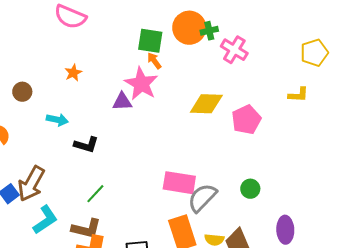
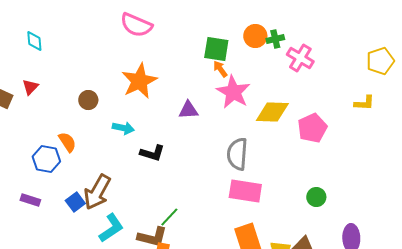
orange circle: (189, 28) -> (255, 36), size x0.7
orange star: (73, 73) -> (139, 81), size x2.0
pink star: (141, 84) -> (233, 92), moved
green line: (95, 194) -> (169, 217), moved
gray semicircle: (202, 198) -> (237, 154), moved, turned -40

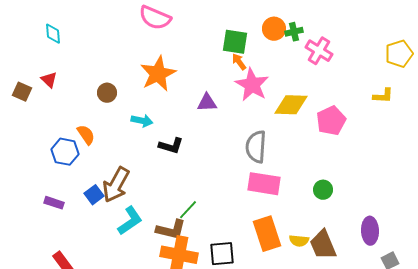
red triangle: (30, 87) -> (49, 80), turned -30
green circle: (316, 197) -> (323, 190), moved
purple rectangle: (30, 200) -> (54, 203), moved

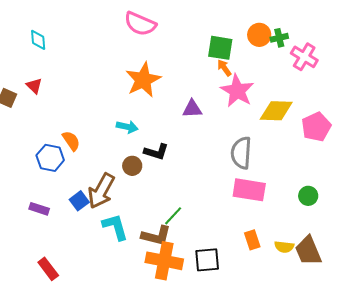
brown circle: (107, 93) -> (132, 166), moved
cyan L-shape: (130, 221) -> (115, 227), turned -72
orange rectangle: (267, 234) -> (252, 240), size x0.6

